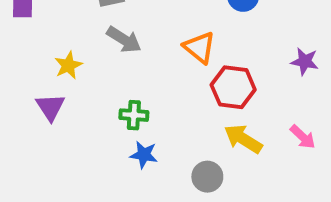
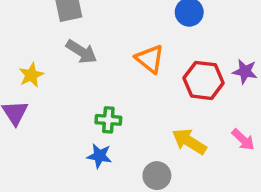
red hexagon: (233, 87) -> (204, 80), moved
green cross: (134, 115) -> (108, 120), moved

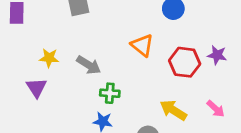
gray arrow: (81, 52) -> (89, 65), moved
yellow star: (31, 75) -> (49, 58), turned 30

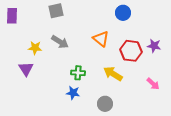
gray arrow: (89, 65) -> (60, 42), moved
yellow arrow: (173, 110) -> (113, 74), moved

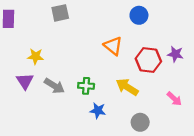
gray arrow: (60, 42) -> (54, 86), moved
blue star: (73, 93) -> (98, 111), moved
gray circle: (105, 104) -> (140, 122), moved

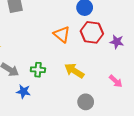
red hexagon: (148, 60) -> (92, 32), moved
blue star: (98, 111) -> (23, 91), moved

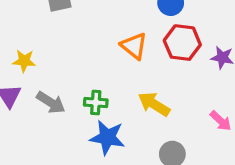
blue star: (23, 91) -> (107, 137), moved, size x1.5

